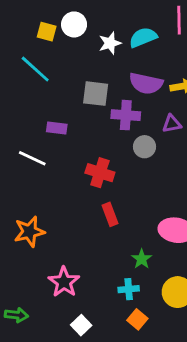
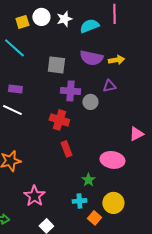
yellow square: (47, 32) -> (22, 22), turned -32
white star: (110, 43) -> (64, 19), moved
purple cross: (126, 115) -> (70, 91), moved
purple rectangle: (57, 128) -> (15, 89), moved
orange square: (137, 319) -> (94, 218), moved

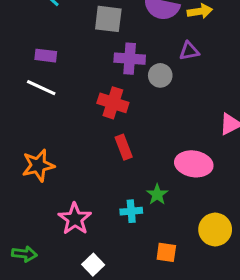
cyan cross: (79, 201) -> (131, 211), moved
yellow circle: (113, 203) -> (215, 229), moved
orange square: (94, 218) -> (166, 252), turned -32

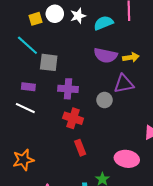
gray square: (108, 19) -> (49, 62), moved
purple triangle: (189, 51) -> (124, 84), size x1.5
purple cross: (130, 59) -> (68, 89), moved

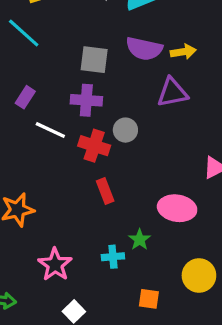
gray square: (49, 62) -> (94, 60), moved
purple rectangle: (28, 87) -> (25, 97), turned -64
gray circle: (104, 100) -> (125, 130), moved
white line: (25, 108) -> (50, 130), moved

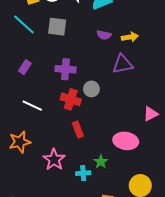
purple semicircle: (144, 49) -> (104, 35), size x0.6
gray square: (94, 60) -> (57, 27), moved
white line: (50, 130) -> (32, 106), moved
pink star: (55, 265) -> (54, 160), moved

